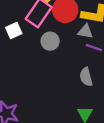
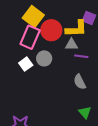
white square: (14, 31) -> (26, 64), moved

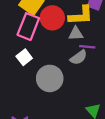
gray circle: (44, 58) -> (50, 78), moved, size x1.5
gray semicircle: (80, 82) -> (79, 57), moved, turned -98

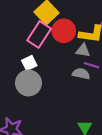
gray semicircle: (79, 57) -> (81, 74), turned -144
gray circle: (50, 78) -> (28, 83), moved

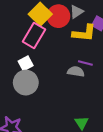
red circle: (64, 31) -> (58, 16), moved
gray triangle: (83, 50) -> (77, 12), moved, turned -40

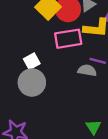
pink rectangle: (34, 36) -> (68, 39), moved, turned 50

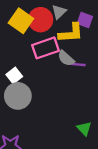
gray semicircle: (87, 70) -> (66, 58), moved, turned -138

